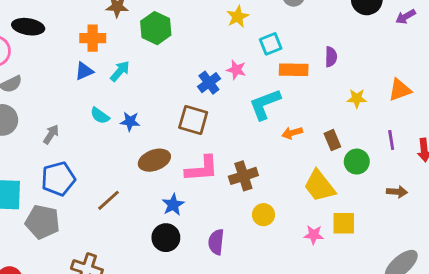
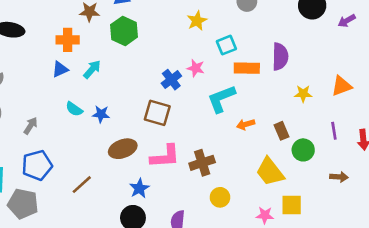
purple semicircle: (331, 57) -> (280, 57), size x1.5

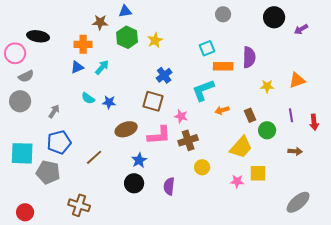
yellow star: (197, 21) -> (155, 40), moved
pink star: (196, 68) -> (181, 116), moved
yellow trapezoid: (270, 172) -> (241, 147), turned -100

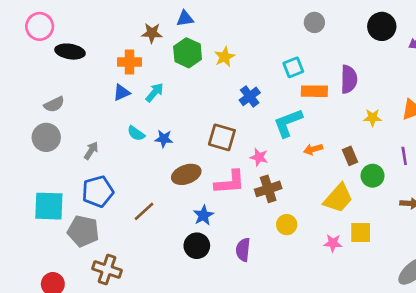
pink circle: (15, 53) -> (40, 26), moved
blue cross: (164, 75) -> (250, 96), moved
brown cross: (79, 205) -> (107, 269), moved

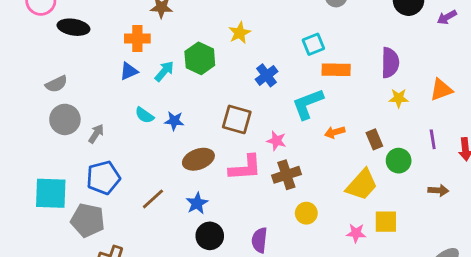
green hexagon: (188, 53) -> (200, 58), moved
purple semicircle: (349, 79) -> (390, 63), moved
gray circle: (46, 137) -> (65, 119), moved
blue star: (203, 215) -> (197, 203), moved

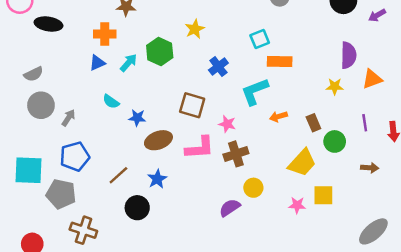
purple semicircle: (390, 63) -> (348, 55), moved
blue star: (174, 121) -> (137, 118), moved
black circle: (210, 236) -> (137, 208), moved
purple semicircle: (259, 240) -> (230, 208), moved, turned 50

